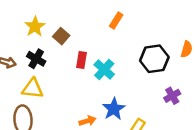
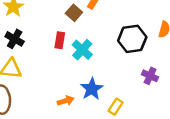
brown square: (61, 36) -> (74, 13), moved
purple cross: (172, 96) -> (150, 76), turned -35

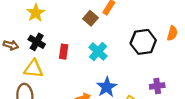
red rectangle: (60, 40) -> (64, 52), moved
purple cross: (150, 76) -> (157, 86), moved, turned -32

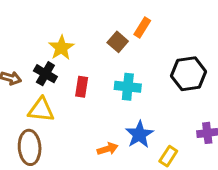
yellow star: (36, 13) -> (61, 48), moved
cyan cross: (98, 52) -> (128, 87), turned -36

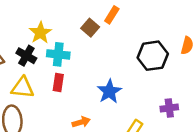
red rectangle: (82, 87) -> (58, 82), moved
cyan cross: (128, 87) -> (58, 54), moved
blue star: (139, 134) -> (109, 91), moved

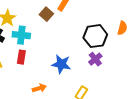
blue star: (109, 91) -> (61, 64), turned -30
purple cross: (169, 108) -> (95, 59), moved, turned -32

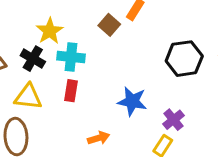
purple cross: (95, 59) -> (173, 120), moved

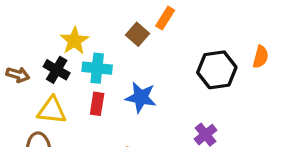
blue star: (132, 101) -> (141, 97), moved

